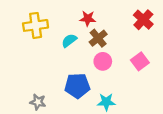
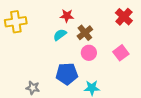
red star: (88, 18) -> (67, 16), moved
yellow cross: (36, 25) -> (16, 22), moved

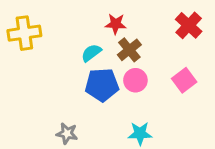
red star: (67, 16) -> (116, 24), moved
blue pentagon: (67, 74) -> (102, 85), moved
gray star: (33, 88) -> (67, 133), moved

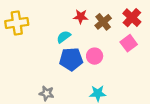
brown cross: (129, 50) -> (103, 22), moved
pink square: (184, 80) -> (129, 43), moved

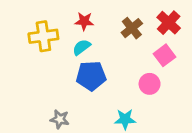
red star: (81, 17) -> (84, 21), moved
yellow cross: (17, 23) -> (43, 36), moved
pink circle: (95, 56) -> (150, 84), moved

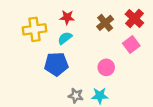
blue pentagon: (91, 76) -> (56, 64), moved
pink circle: (150, 84) -> (106, 67), moved
gray star: (60, 119) -> (76, 96), moved

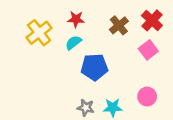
yellow cross: (34, 29) -> (39, 33), turned -30
blue pentagon: (56, 64) -> (94, 67), moved
pink circle: (106, 67) -> (147, 97), moved

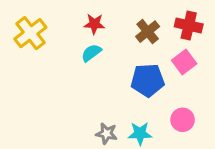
red cross: (152, 20) -> (189, 25), turned -30
yellow cross: (39, 33) -> (30, 33), moved
blue pentagon: (94, 67) -> (148, 80), moved

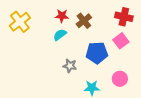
brown cross: (148, 32) -> (84, 21), moved
gray star: (107, 133) -> (70, 66), moved

